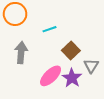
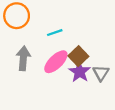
pink ellipse: (51, 76) -> (56, 62), moved
purple star: (72, 78) -> (79, 72), moved

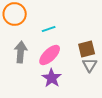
brown square: (78, 56) -> (87, 49), moved, turned 30
purple star: (79, 72) -> (52, 78), moved

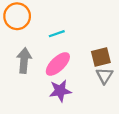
purple star: (52, 78) -> (60, 91), turned 30

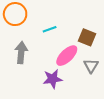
brown square: (101, 57) -> (87, 37), moved, turned 36
pink ellipse: (58, 64) -> (67, 56), moved

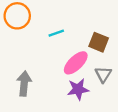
gray arrow: (21, 53) -> (24, 84), moved
purple star: (53, 79) -> (78, 89), moved

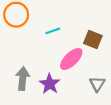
gray triangle: (103, 74) -> (97, 84), moved
purple star: (78, 89) -> (50, 84), moved, turned -30

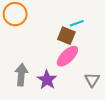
cyan line: (53, 31) -> (77, 23), moved
brown square: (93, 40) -> (66, 36), moved

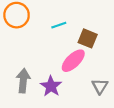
cyan line: (77, 23) -> (59, 25), moved
brown square: (66, 36) -> (88, 38), moved

